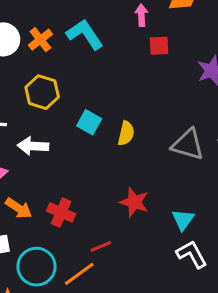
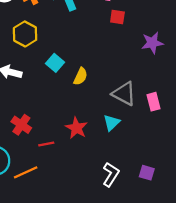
cyan triangle: (183, 220) -> (111, 123), moved
red line: (101, 246) -> (46, 144), moved
white L-shape: (192, 254) -> (111, 174), turned 50

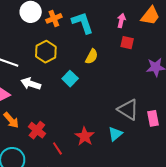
yellow semicircle: (80, 76) -> (92, 57), moved
red line: (46, 144) -> (57, 148), turned 64

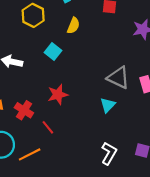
yellow hexagon: (46, 52) -> (33, 15), moved
red star: (85, 136) -> (58, 95), moved, turned 30

